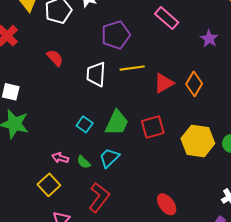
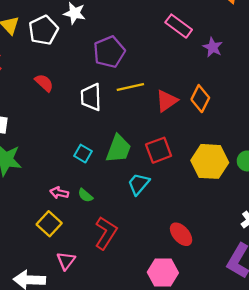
pink rectangle: (167, 18) -> (179, 26), moved
cyan trapezoid: (109, 158) -> (139, 184), moved

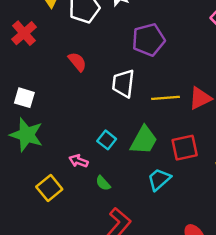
yellow line: (130, 87) -> (165, 98), moved
pink arrow: (59, 193) -> (79, 161), moved
yellow square: (49, 224) -> (49, 188), moved

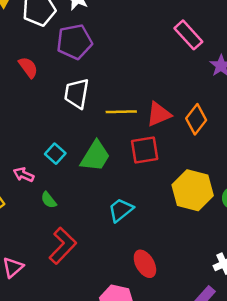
purple pentagon: (149, 40) -> (74, 42), moved
red square: (185, 148) -> (145, 150), moved
cyan trapezoid: (159, 179) -> (121, 210), moved

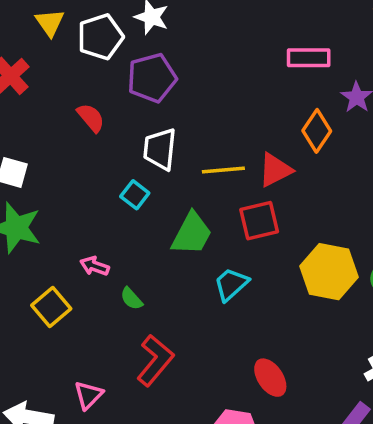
pink rectangle: (188, 35) -> (309, 58), turned -44
orange diamond: (196, 119) -> (317, 131), moved
cyan square: (55, 154) -> (135, 195), moved
cyan trapezoid: (121, 210) -> (231, 284), moved

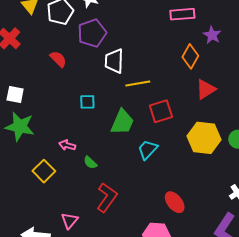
white trapezoid: (160, 149) -> (114, 61), moved
red triangle: (275, 170) -> (206, 89), moved
cyan square: (135, 195) -> (87, 102), turned -35

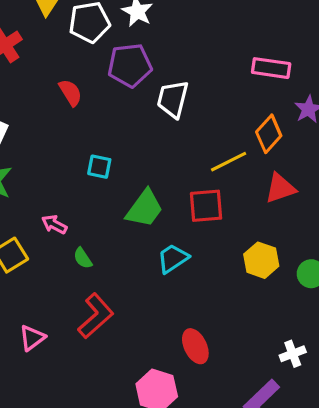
white trapezoid: (114, 61) -> (173, 99), moved
yellow line: (138, 83) -> (229, 162), moved, turned -30
yellow hexagon: (204, 138) -> (261, 260), size x0.7

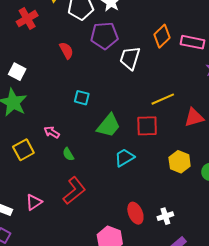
orange diamond: (269, 134) -> (162, 36), moved
white cross: (293, 354) -> (165, 216), moved

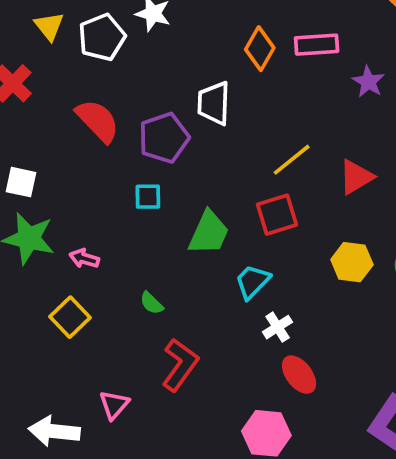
purple pentagon: (104, 36) -> (164, 138), moved
red semicircle: (66, 50) -> (98, 121), size x1.5
pink arrow: (52, 132) -> (84, 259), moved
white cross: (165, 216) -> (278, 327), moved

